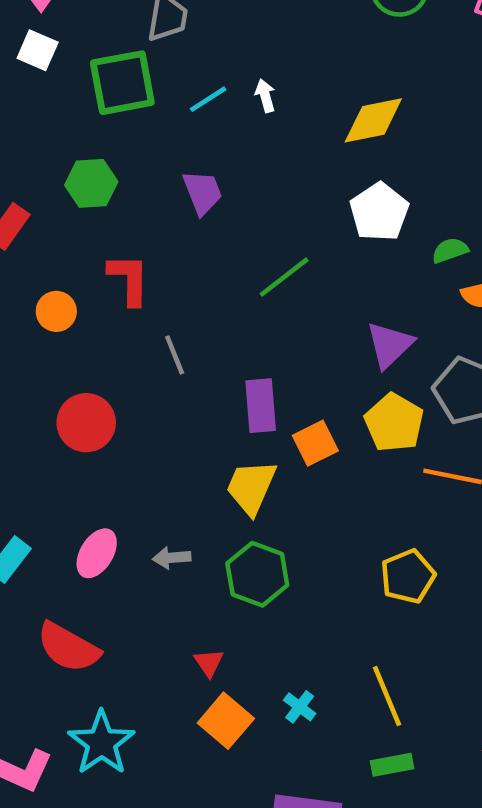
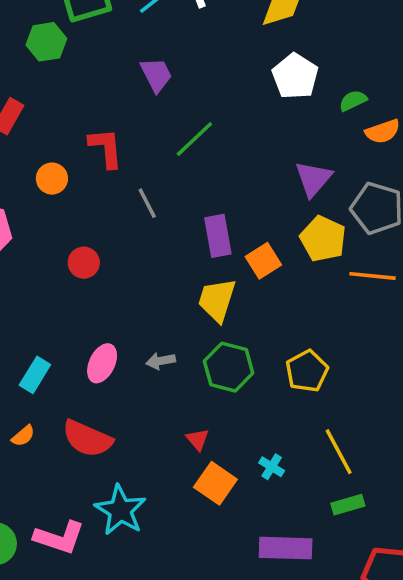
green hexagon: (91, 183) -> (46, 42), moved
green line: (284, 277) -> (194, 139), moved
red circle: (86, 423) -> (84, 263), size x0.7
yellow pentagon: (408, 576) -> (307, 371), moved

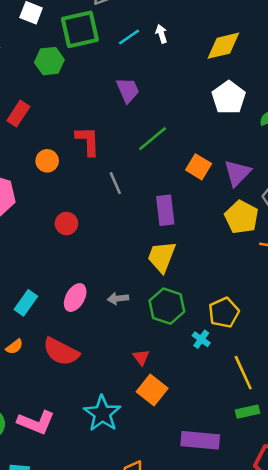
orange square: (263, 261) -> (199, 167), moved, turned -30
cyan cross: (272, 467) -> (201, 339), moved
cyan star: (120, 510) -> (102, 413), moved

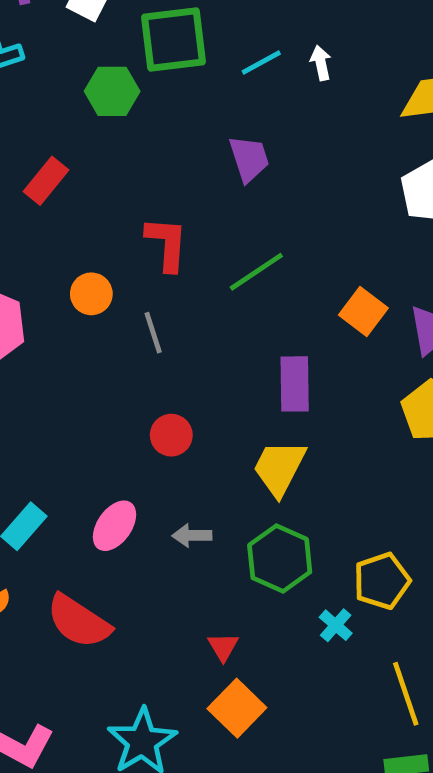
green line: (153, 139) -> (256, 272), moved
orange circle: (47, 161) -> (91, 294), moved
gray line: (115, 183) -> (153, 333), moved
red circle: (66, 223) -> (171, 435), moved

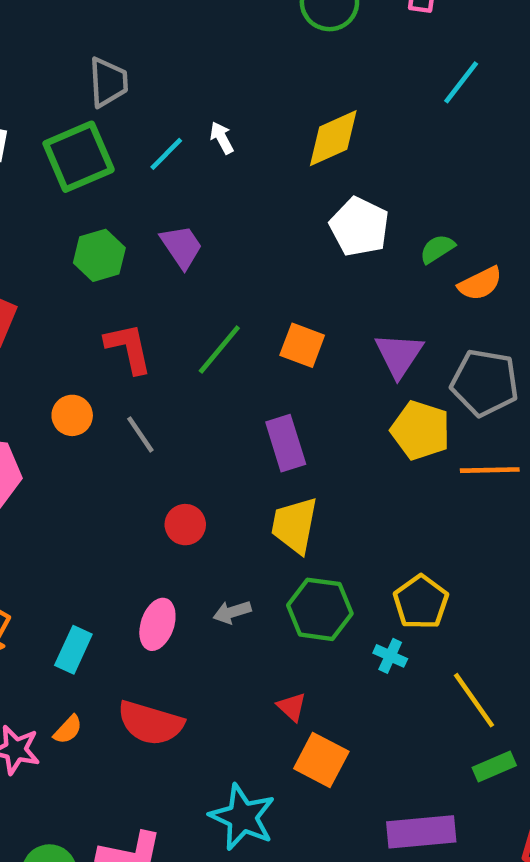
green hexagon: (112, 91) -> (99, 255), moved
orange square: (363, 312) -> (302, 345), moved

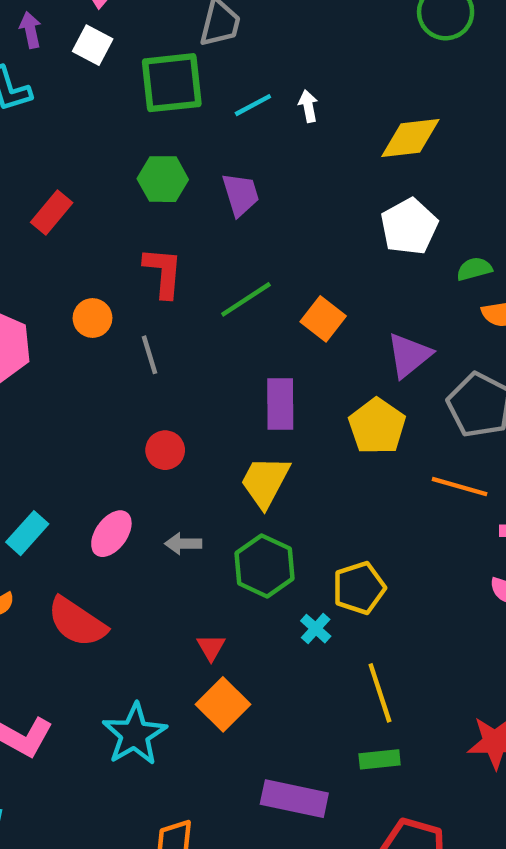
yellow pentagon: (421, 430) -> (377, 426), moved

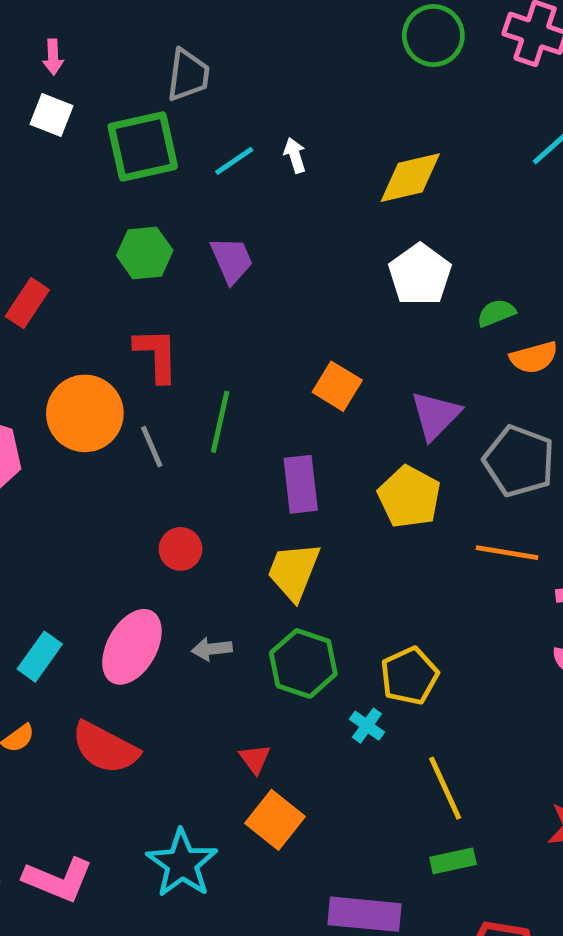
green line: (246, 299) -> (220, 422), moved, turned -38
orange circle: (93, 318) -> (85, 413), size x1.8
pink ellipse: (111, 534) -> (132, 647), size x1.4

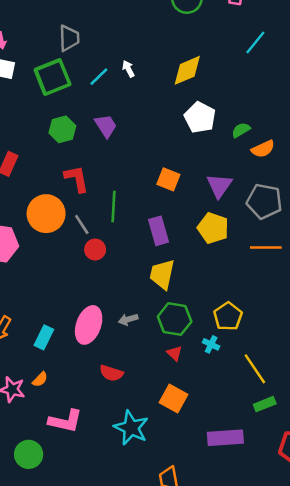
red circle: (180, 549) -> (95, 249), moved
red semicircle: (105, 748) -> (111, 373), moved, size x0.7
red triangle: (255, 759) -> (174, 353), moved
pink L-shape: (58, 880) -> (65, 421), moved

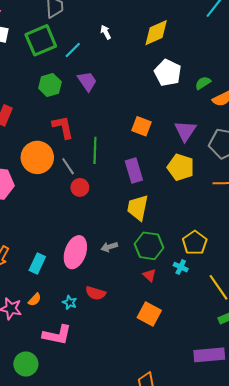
cyan line: (99, 77) -> (73, 50), moved
cyan star: (131, 428) -> (70, 302), moved, size x0.5
purple rectangle: (225, 438) -> (209, 355), moved

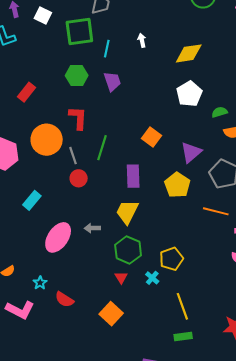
cyan line: (73, 50) -> (107, 49), turned -48
gray arrow: (109, 247) -> (92, 228), moved
cyan rectangle: (37, 263) -> (32, 200), moved
red semicircle: (96, 293) -> (64, 299), moved

